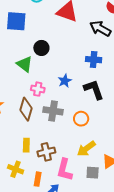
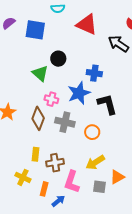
blue cross: (94, 60) -> (94, 73), moved
blue star: (65, 81) -> (79, 93), size x1.6

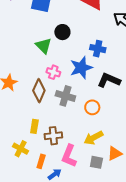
black L-shape: (107, 104) -> (109, 80), turned -55

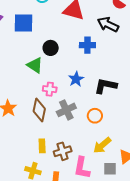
blue cross: (98, 49) -> (87, 45), moved
blue star: (81, 68) -> (76, 79), size x0.7
gray cross: (65, 96) -> (66, 110), turned -30

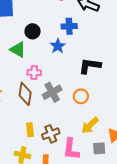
blue star: (76, 79) -> (58, 46), moved

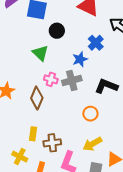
blue cross: (69, 26) -> (96, 43), turned 35
black circle: (33, 31) -> (57, 31), moved
gray cross: (52, 92) -> (72, 81), moved

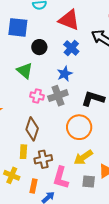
blue cross: (96, 43) -> (71, 48), moved
brown diamond: (37, 98) -> (32, 129), moved
orange circle: (90, 114) -> (79, 127), size x1.6

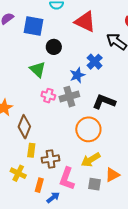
blue cross: (71, 48) -> (95, 62), moved
brown diamond: (32, 129) -> (24, 127), moved

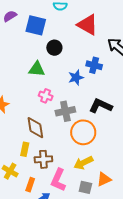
blue cross: (95, 62) -> (94, 65), turned -35
green triangle: (38, 70) -> (37, 69), turned -42
gray cross: (69, 97) -> (65, 111), moved
brown diamond: (24, 127) -> (35, 128), moved, turned -35

